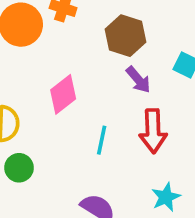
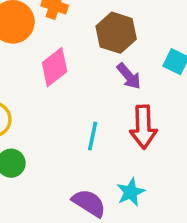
pink diamond: (63, 94) -> (55, 67), moved
cyan star: (166, 197) -> (131, 192), moved

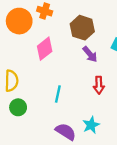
red arrow: (143, 127) -> (99, 85), size x0.7
cyan line: (93, 136) -> (58, 94), moved

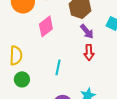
red arrow: (99, 85) -> (89, 52), moved

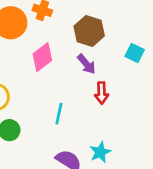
purple arrow: (87, 31) -> (86, 64), moved

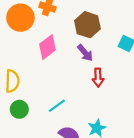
cyan line: (59, 114) -> (57, 106), moved, turned 42

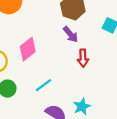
pink diamond: (47, 47) -> (28, 49), moved

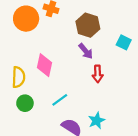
pink diamond: (28, 49) -> (44, 65), turned -40

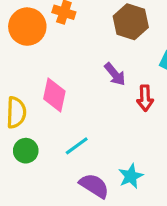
brown hexagon: (88, 25) -> (131, 22), moved
red arrow: (98, 74) -> (145, 98), moved

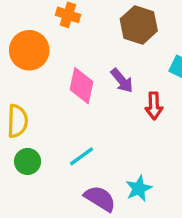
orange circle: (27, 27) -> (29, 50), moved
pink diamond: (54, 95) -> (81, 86), moved

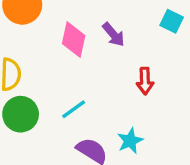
red arrow: (154, 106) -> (145, 81), moved
green circle: (28, 161) -> (21, 114), size x1.4

